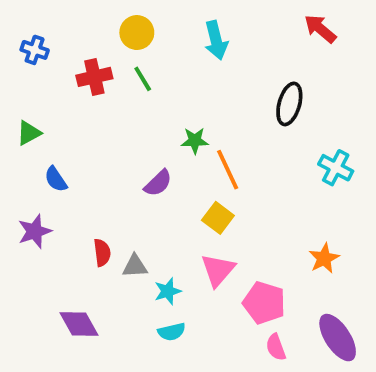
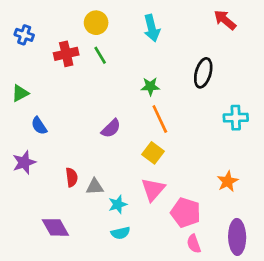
green star: (195, 141) -> (150, 86), moved
cyan cross: (336, 168) -> (236, 118), turned -30
purple ellipse: (338, 338) -> (237, 237), turned 32

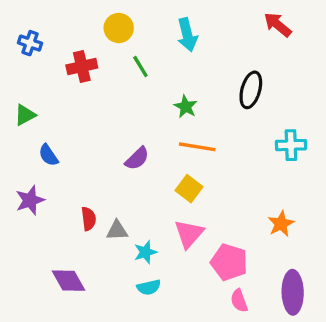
green line: (100, 55) -> (140, 66), moved
green star: (150, 86) -> (186, 107), turned 30
orange line: (160, 119) -> (197, 147), turned -56

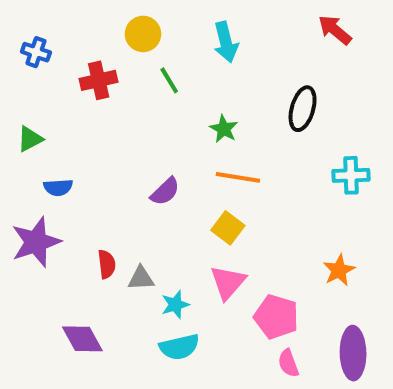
blue semicircle: (48, 155) -> (58, 187), turned -60
purple star: (30, 200) -> (36, 242), size x1.4
cyan semicircle: (149, 287) -> (179, 347), size x1.4

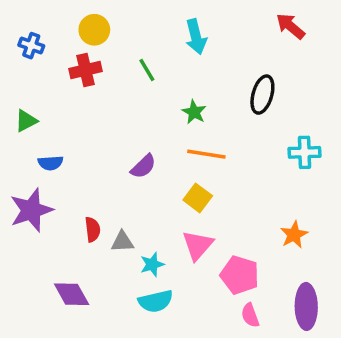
yellow circle: (143, 34) -> (94, 30), moved

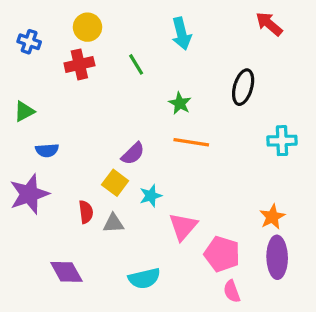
yellow square: (198, 198) -> (115, 183), moved
cyan star: (152, 264) -> (151, 196), moved
purple ellipse: (306, 306) -> (277, 257), moved

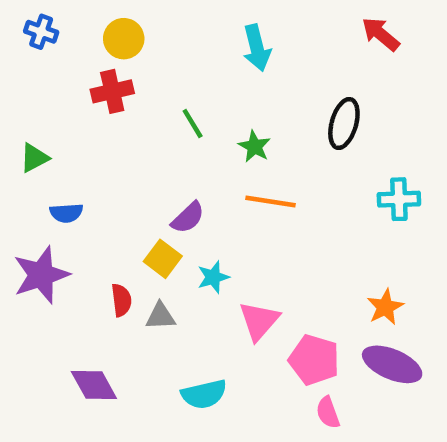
blue cross: (29, 42) -> (41, 32), moved
green line: (136, 64) -> (193, 124), moved
purple ellipse: (277, 257) -> (392, 364), turned -66

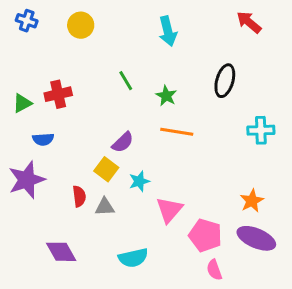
red cross: (112, 91) -> (58, 94), moved

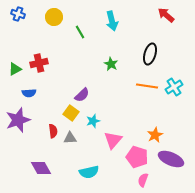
green line: (126, 81) -> (80, 32), moved
cyan cross: (261, 130) -> (174, 87), turned -30
orange line: (177, 132) -> (147, 86), moved
orange star: (252, 201) -> (155, 135), moved
pink semicircle: (214, 270) -> (143, 180), turned 40

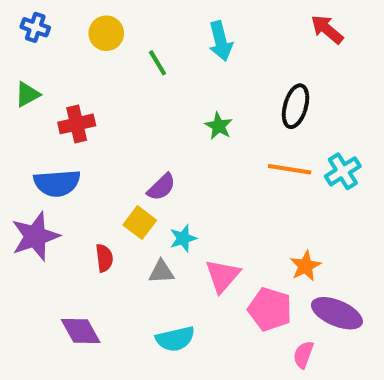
green triangle: (15, 69) -> (27, 94), moved
blue semicircle: (29, 93) -> (57, 183), size x1.6
gray triangle: (70, 138) -> (161, 272), moved
pink semicircle: (143, 180) -> (303, 355), moved

